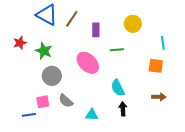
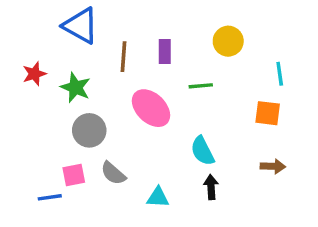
brown line: (72, 19) -> (124, 57), moved, turned -30

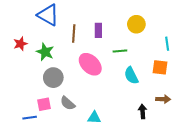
cyan semicircle: (202, 151) -> (131, 76), moved
black arrow: (211, 187) -> (143, 111), moved

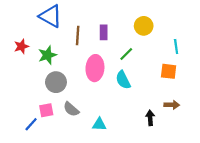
green line: (120, 51) -> (126, 54), turned -40
green star: (45, 52) -> (47, 55), turned 30
pink ellipse: (90, 64) -> (95, 68), turned 50
cyan semicircle: (131, 76) -> (123, 80), moved
blue line: (30, 118) -> (31, 124), turned -40

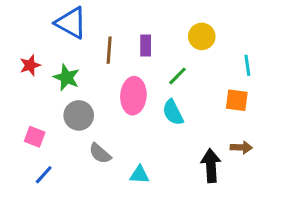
green star: (47, 55) -> (67, 77), turned -30
pink square: (46, 110) -> (35, 137), moved, turned 32
black arrow: (150, 118) -> (211, 166), size x1.5

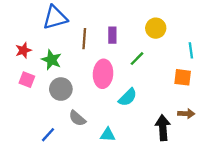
blue triangle: (71, 23) -> (55, 18), turned -44
cyan semicircle: (173, 112) -> (128, 97), moved, turned -108
pink square: (35, 137) -> (27, 80), moved
blue line: (44, 175) -> (48, 135), moved

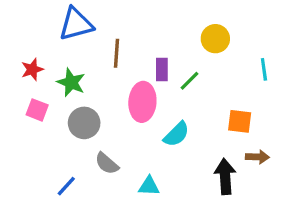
purple rectangle: (112, 35) -> (162, 69), moved
orange square: (183, 77) -> (240, 121), moved

